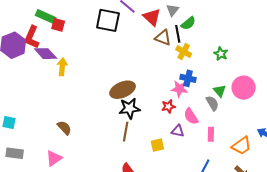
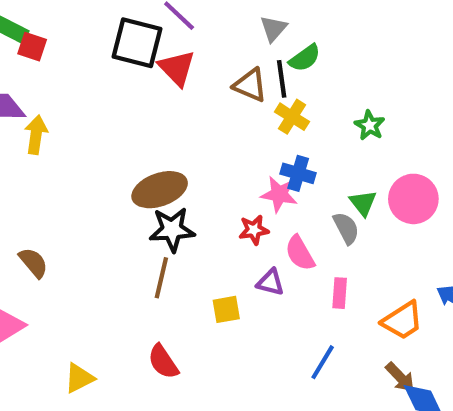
red triangle: (152, 17) -> (177, 68), moved

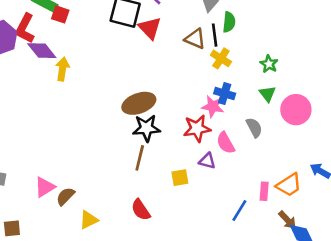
green semicircle: (305, 58) -> (229, 22), turned -48
green triangle: (363, 203) -> (267, 94), moved
red star: (254, 230) -> (197, 128), size x1.5
brown semicircle: (33, 263) -> (65, 196), moved, turned -96
pink rectangle: (340, 293) -> (264, 191), moved

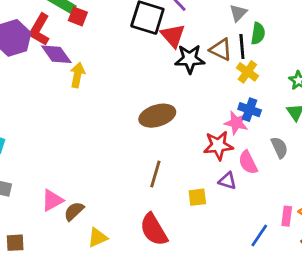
black star: (146, 128) -> (190, 59), moved
red semicircle: (141, 210) -> (154, 230), size x1.4

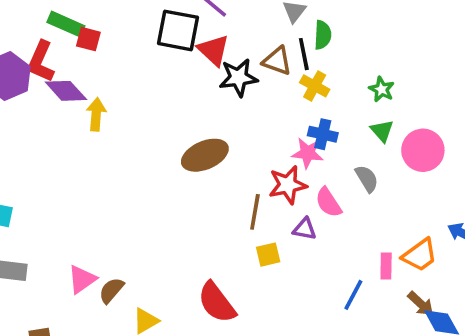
brown line: (155, 174) -> (255, 212), moved

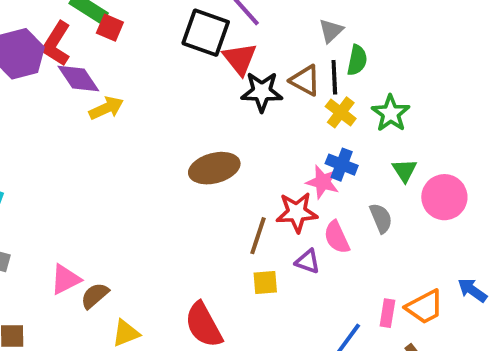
green star: (382, 89) -> (391, 113), moved, size x1.4
yellow arrow: (96, 114) -> (106, 108), turned 52

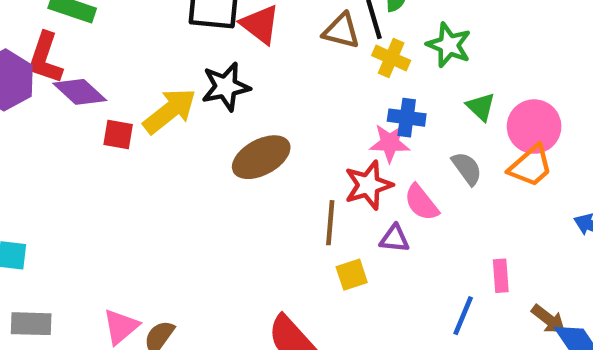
red square: (110, 28) -> (118, 134), moved
black star: (262, 92) -> (226, 87), moved
yellow arrow: (106, 108) -> (170, 111), moved, size x1.4
orange trapezoid: (425, 307) -> (531, 166), moved

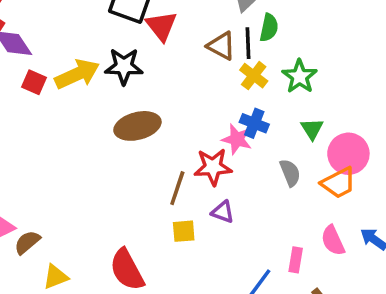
pink semicircle: (421, 203) -> (333, 240), moved

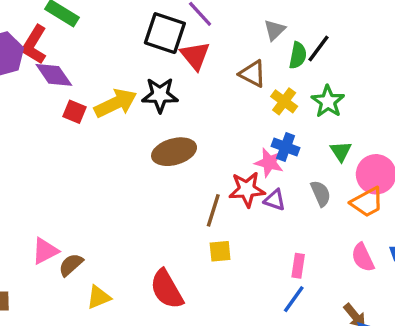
black line: (248, 43) -> (319, 49), moved, turned 40
purple triangle: (223, 212) -> (275, 200), moved
pink rectangle: (296, 260) -> (298, 266), moved

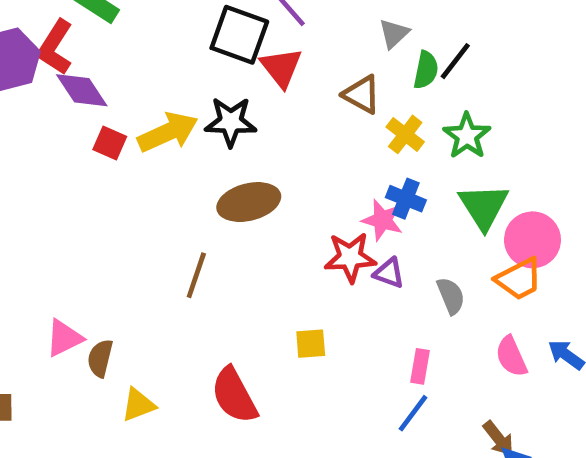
green triangle: (341, 151) -> (484, 206), size x1.6
gray semicircle: (321, 194) -> (451, 296), moved
brown line: (213, 210) -> (196, 275), moved
brown semicircle: (71, 265) -> (100, 358), turned -36

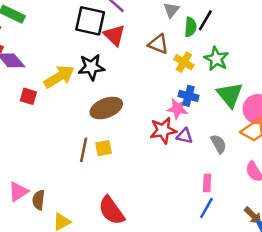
red square: (110, 143) -> (28, 96), moved
yellow square: (311, 344) -> (104, 148), moved

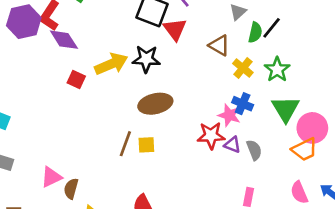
gray semicircle: (219, 144) -> (254, 150), moved

